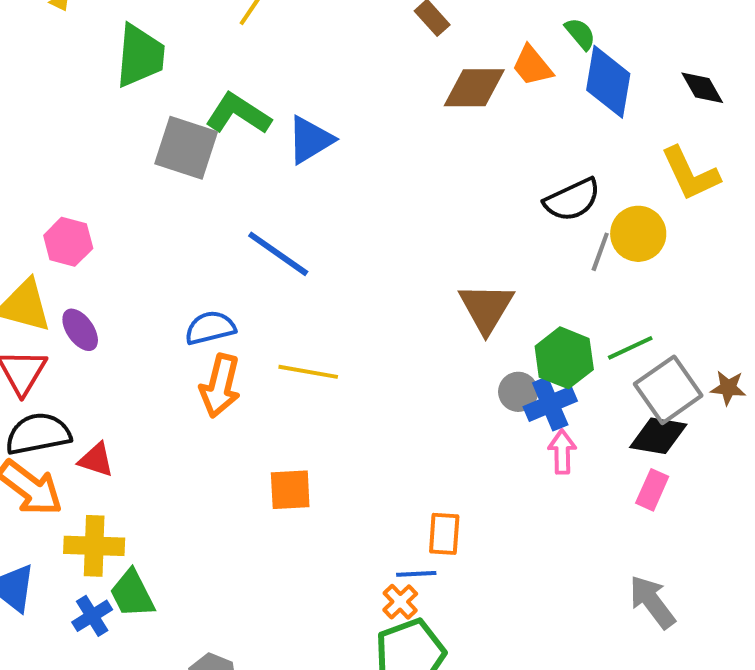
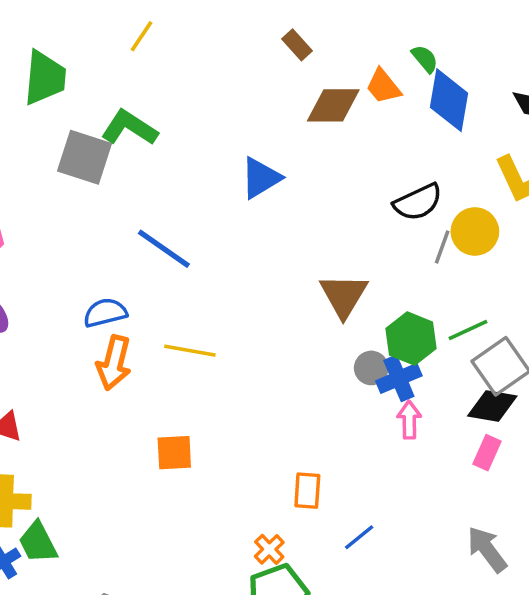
blue triangle: (310, 140) -> (261, 178), moved
blue line: (416, 574) -> (359, 537), moved, turned -36

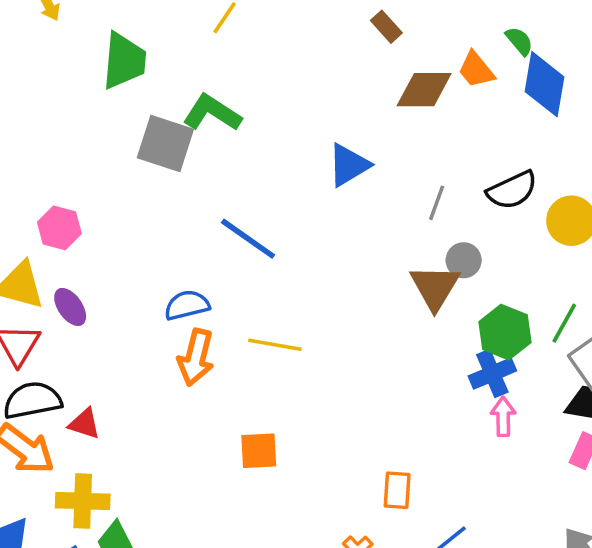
gray line: (442, 247) -> (437, 203), moved
green line: (468, 330) -> (564, 323), turned -36
gray circle: (371, 368) -> (464, 260), moved

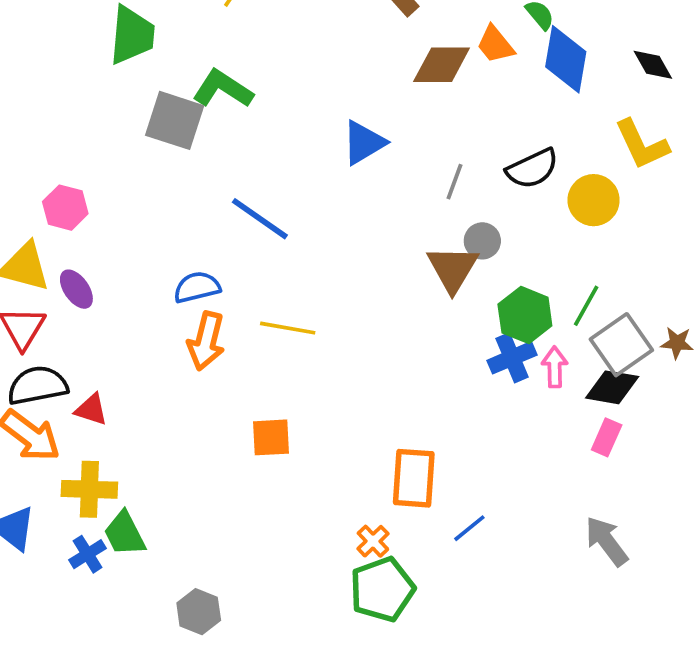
pink arrow: (503, 417) -> (555, 367), moved
orange rectangle: (397, 490) -> (414, 478), size x1.5

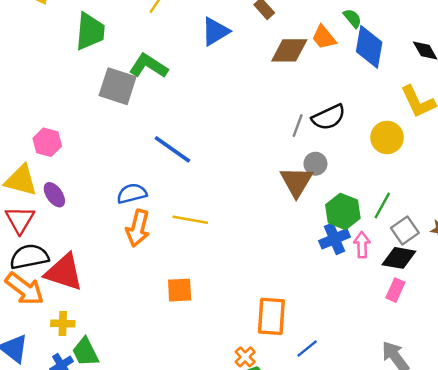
blue triangle: (364, 143) -> (215, 31), moved
black semicircle: (532, 169) -> (329, 117), moved
gray square: (621, 345) -> (405, 230), size x0.7
red triangle: (91, 410) -> (64, 272), size x1.8
yellow cross: (89, 489) -> (63, 323), size x0.7

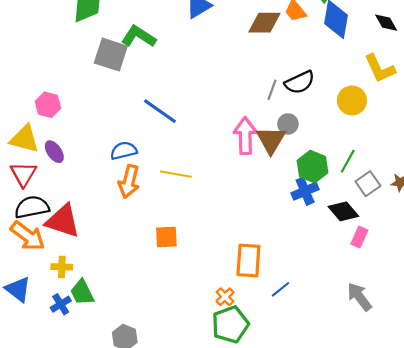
pink arrow: (362, 245) -> (245, 136), moved, size x1.6
black diamond: (399, 258) -> (343, 211), moved, turned 40

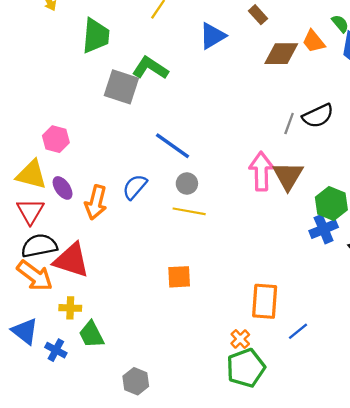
gray circle: (288, 124) -> (187, 184), moved
blue semicircle: (124, 151) -> (135, 187), turned -35
orange arrow: (129, 182) -> (96, 202), moved
blue cross: (61, 304) -> (56, 350), moved, turned -30

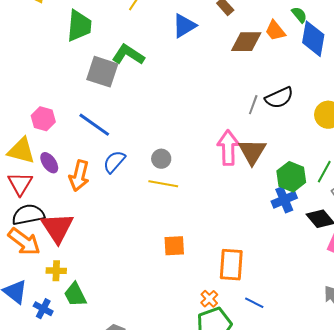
blue line: (172, 146) -> (94, 125), moved
red triangle: (71, 260) -> (57, 228), turned 39
orange square: (179, 277) -> (174, 246), moved
blue line: (298, 331) -> (254, 303), moved, turned 66

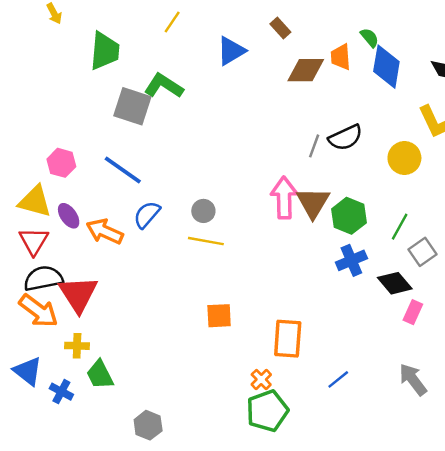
orange trapezoid: (275, 31) -> (341, 57), turned 35
orange arrow: (79, 176) -> (105, 231), turned 100
green hexagon: (291, 177) -> (349, 216), moved
blue line: (254, 303) -> (338, 379), moved, turned -66

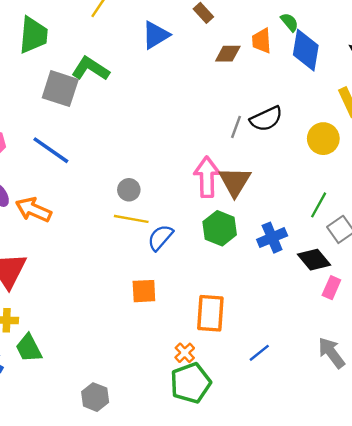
brown diamond: (306, 70) -> (228, 54), size x0.7
blue semicircle: (147, 215) -> (160, 238), moved
green hexagon: (349, 216) -> (220, 228), moved
gray hexagon: (148, 425) -> (95, 397), moved

